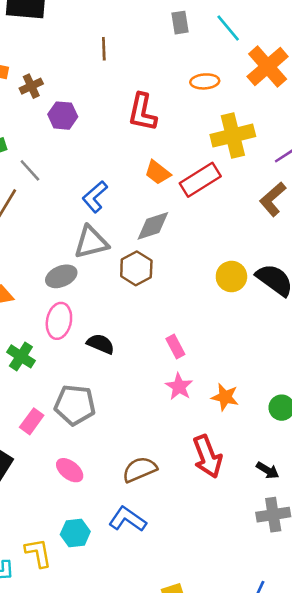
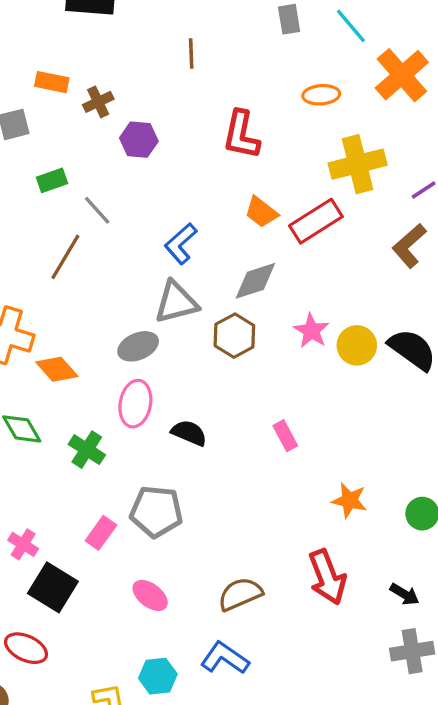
pink star: (179, 387) -> (311, 331), moved

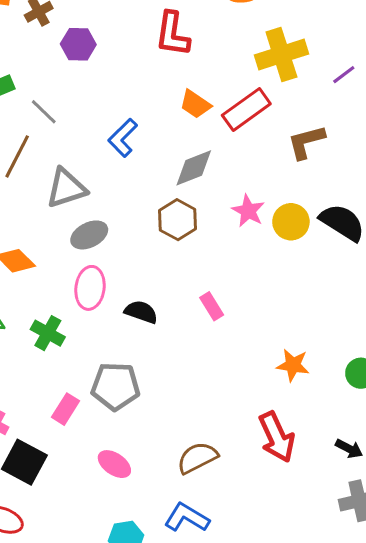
brown L-shape: (409, 246) -> (306, 142), moved, turned 30
gray triangle: (176, 302) -> (66, 188), moved
pink rectangle: (285, 436) -> (212, 306), moved

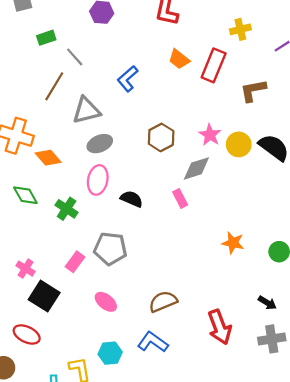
yellow cross: (281, 55) -> (240, 29), size x0.6
red rectangle: (246, 110) -> (214, 65), turned -36
gray diamond: (194, 168) -> (196, 168), moved
red arrow: (277, 437) -> (220, 327), moved

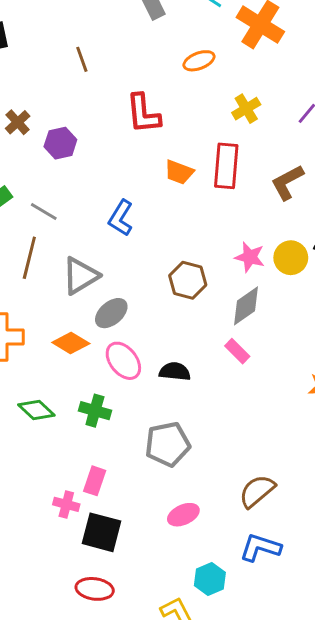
orange diamond: (48, 158) -> (71, 343), moved
pink ellipse: (98, 180) -> (123, 361), turned -32
pink rectangle: (75, 262) -> (95, 481), moved
pink ellipse: (106, 302) -> (183, 515), turned -45

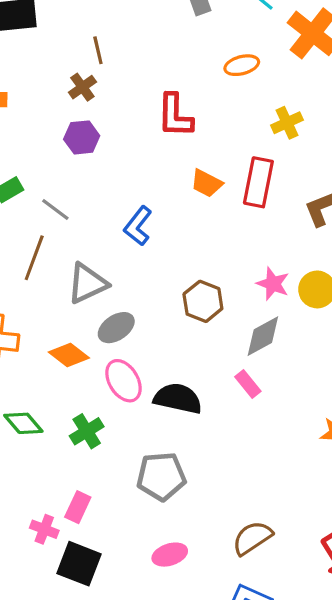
brown line: (82, 59) -> (98, 50), moved
brown cross: (18, 122) -> (82, 87), moved
black semicircle: (175, 371) -> (178, 398), size x1.4
green cross: (95, 411) -> (87, 431), turned 36

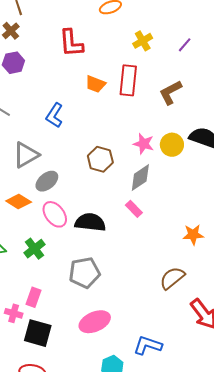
brown semicircle: (252, 538) -> (172, 278), moved
pink ellipse: (170, 555) -> (95, 322), size x1.4

